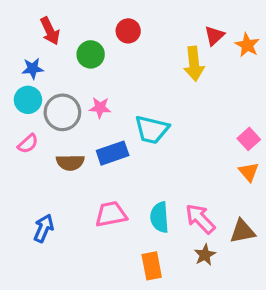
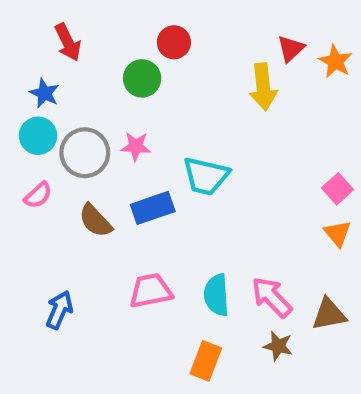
green circle: (91, 54) -> (142, 78), moved
blue star: (33, 69) -> (44, 93), turned 30
brown semicircle: (70, 162) -> (95, 221), turned 48
brown star: (205, 255) -> (278, 346), turned -30
orange rectangle: (152, 266) -> (206, 361), turned 32

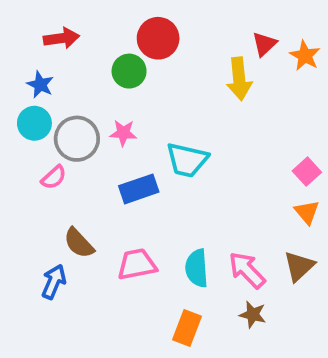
red arrow: (68, 42) -> (61, 38), turned -72
red circle: (174, 42) -> (158, 38), size x1.4
pink semicircle: (38, 195) -> (54, 177), moved
brown semicircle: (95, 221) -> (79, 243), moved
brown triangle: (329, 314) -> (299, 266), moved, turned -32

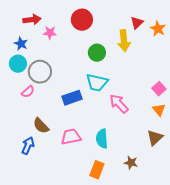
green circle: (129, 71) -> (97, 53), moved
pink star: (123, 133) -> (50, 33), moved
pink arrow: (247, 270) -> (119, 104), moved

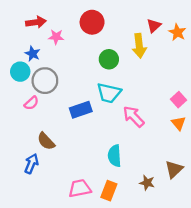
blue star: (21, 44) -> (33, 54), moved
pink trapezoid: (71, 137) -> (80, 188), moved
brown triangle: (155, 138) -> (174, 169), moved

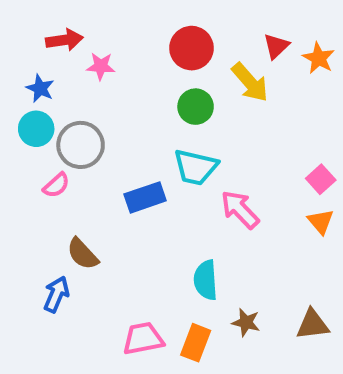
red circle: (92, 22) -> (192, 48), moved
yellow arrow: (139, 46) -> (250, 82), turned -35
blue star: (33, 54) -> (40, 88), moved
brown triangle: (174, 169) -> (313, 324), moved, turned 36
brown star: (147, 183) -> (246, 322), moved

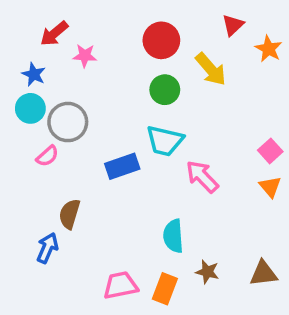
red arrow: (64, 40) -> (54, 34), turned 148
red triangle: (276, 46) -> (233, 25), moved
brown semicircle: (83, 254) -> (69, 214), turned 60

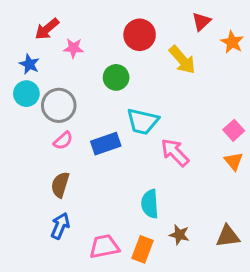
green circle: (165, 90) -> (116, 77), moved
pink semicircle: (47, 156) -> (63, 141), moved
blue arrow: (47, 248) -> (60, 226), moved

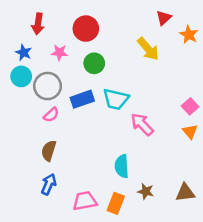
red arrow: (47, 29) -> (38, 24), turned -42
red circle: (140, 35) -> (86, 29), moved
pink star: (73, 48) -> (59, 53), moved
blue rectangle: (106, 144) -> (82, 99), moved

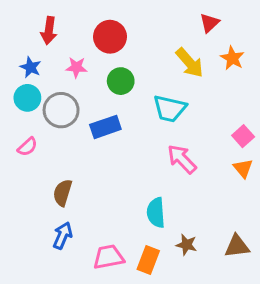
orange star: (189, 35) -> (232, 58), moved
cyan trapezoid: (116, 99) -> (170, 109), moved
pink semicircle: (51, 115) -> (27, 147), moved

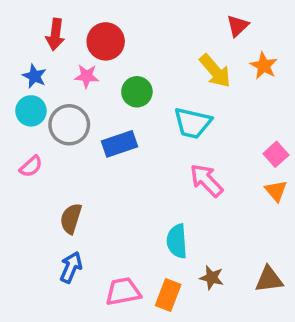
red circle: (110, 37) -> (106, 41), moved

